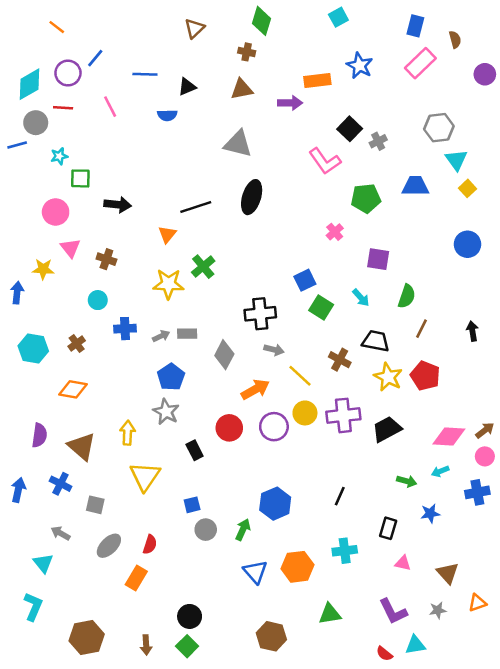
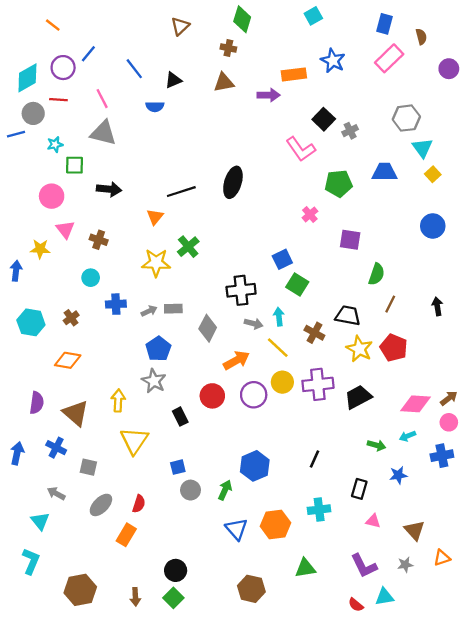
blue line: (145, 74) -> (134, 69), turned 50
gray triangle: (238, 144) -> (103, 133), moved
cyan arrow: (361, 298) -> (279, 317), moved, turned -144

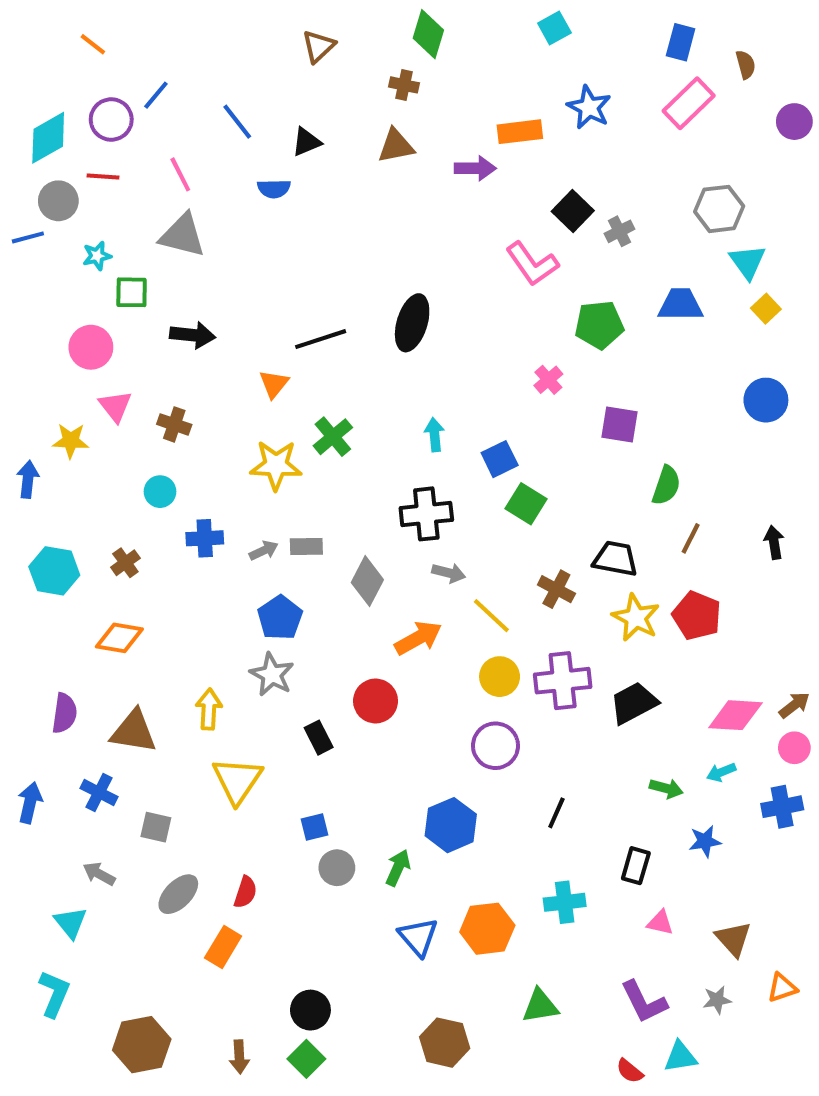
cyan arrow: (279, 317) -> (434, 435), moved
purple circle: (254, 395) -> (495, 746), moved
brown triangle: (76, 413) -> (134, 731), turned -32

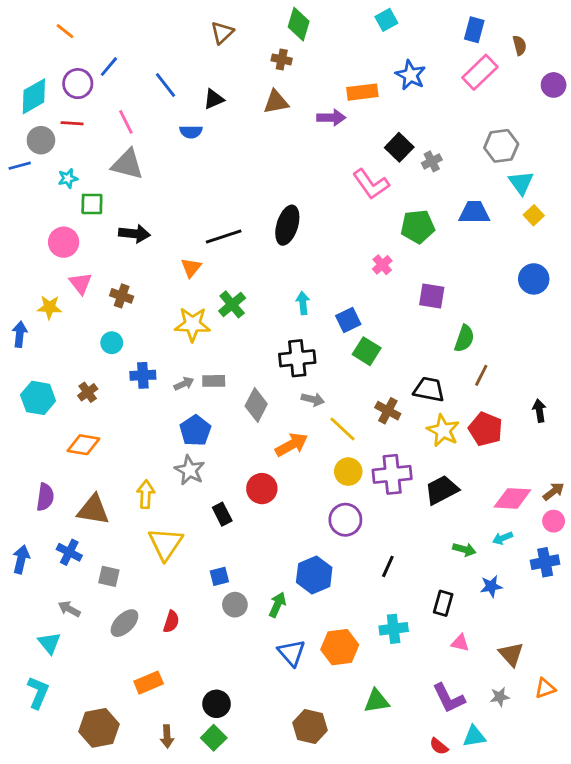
black arrow: (774, 542) -> (539, 411), moved
orange rectangle: (223, 947) -> (149, 683), moved, turned 36

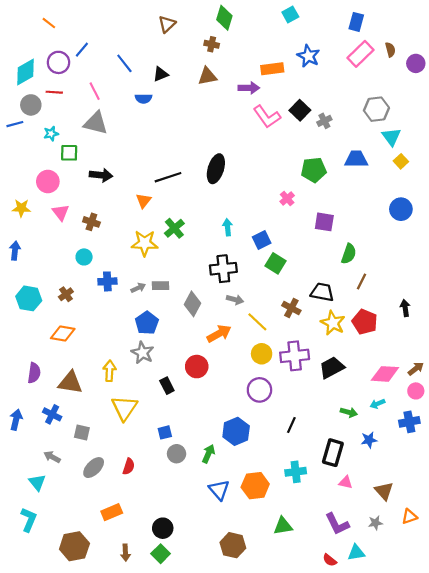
brown semicircle: (520, 45) -> (390, 50), moved
pink L-shape: (371, 184) -> (267, 117), moved
yellow star: (49, 307) -> (21, 208), moved
black rectangle: (443, 603) -> (333, 453), size x1.4

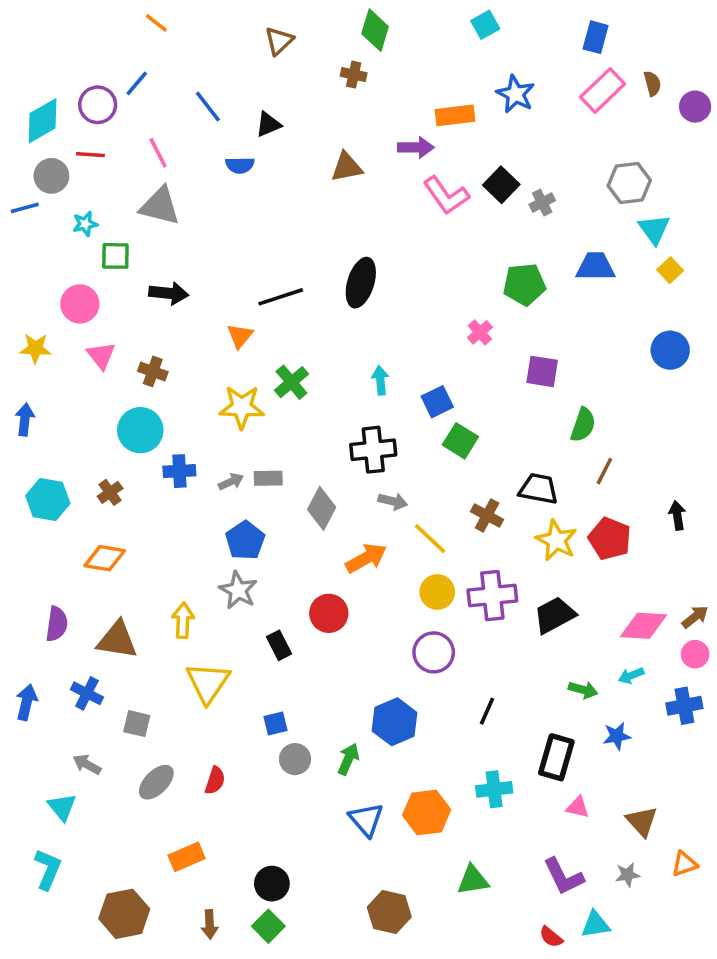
orange line: (49, 23) -> (156, 23), moved
brown triangle: (207, 76) -> (347, 167), moved
cyan circle: (84, 257) -> (140, 430), size x1.6

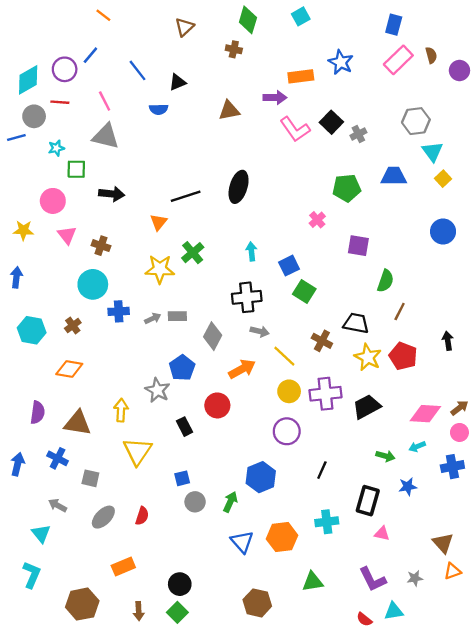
cyan square: (485, 25) -> (301, 16), moved
blue pentagon: (245, 540) -> (182, 368), moved
brown triangle: (642, 821) -> (443, 543), moved

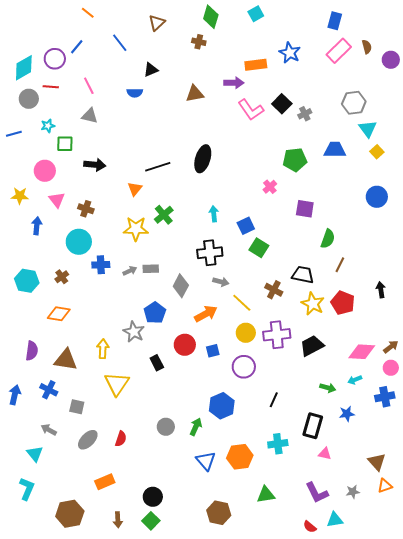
blue line: (137, 70) -> (120, 43), moved
gray triangle: (106, 136) -> (90, 116), size x0.7
blue line: (16, 137) -> (14, 134), moved
blue arrow: (16, 277) -> (37, 226), moved
blue square: (182, 478) -> (213, 351), moved

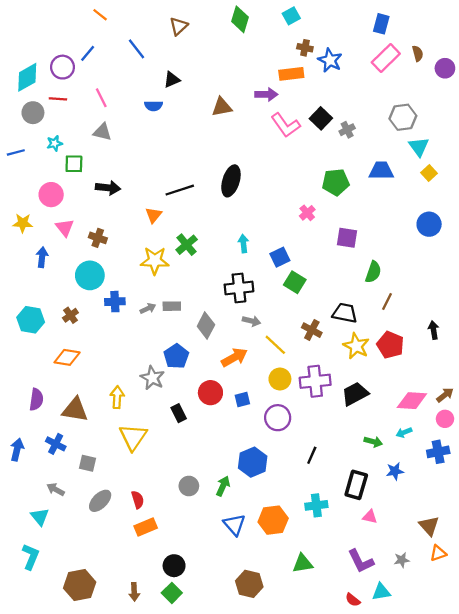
brown cross: (199, 42) -> (305, 48), moved
red semicircle: (121, 439) -> (138, 500), turned -35
orange rectangle: (105, 482) -> (146, 527), moved

